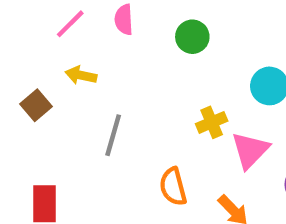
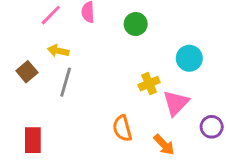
gray line: (113, 135) -> (66, 82), moved

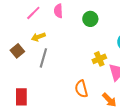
yellow arrow: (58, 51) -> (38, 37), turned -32

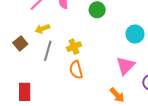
yellow cross: (99, 59) -> (74, 47), moved
orange semicircle: (81, 89) -> (76, 70), moved

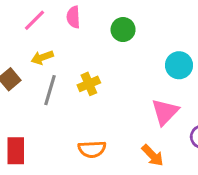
orange semicircle: (76, 70) -> (92, 149), moved, turned -78

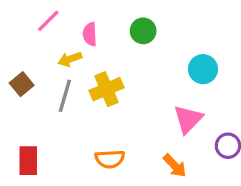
pink semicircle: (73, 17) -> (90, 34), moved
yellow arrow: (42, 57) -> (70, 59), moved
yellow cross: (89, 84) -> (106, 89), size x1.4

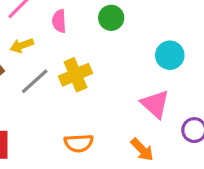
yellow arrow: (70, 59) -> (22, 45), moved
gray line: (65, 96) -> (35, 81), turned 32
pink triangle: (188, 119) -> (155, 104), turned -32

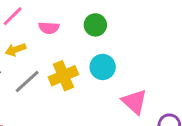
pink semicircle: (59, 21) -> (49, 28), turned -84
cyan circle: (170, 55) -> (103, 67), moved

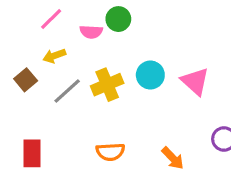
green circle: (95, 25) -> (118, 19), moved
pink triangle: (135, 102) -> (195, 81), moved

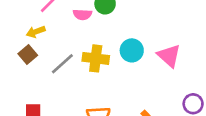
yellow arrow: (54, 56) -> (36, 32), moved
yellow cross: (107, 85) -> (96, 58), turned 30

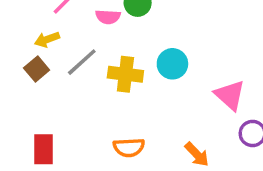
pink triangle: (169, 56) -> (230, 95), moved
gray line: (62, 64) -> (82, 62), moved

